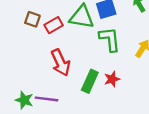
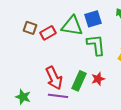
red arrow: (61, 63) -> (54, 78), moved
purple line: (46, 99) -> (58, 96), moved

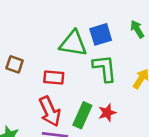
brown square: (30, 28) -> (15, 64), moved
red rectangle: (48, 33) -> (54, 77), moved, turned 35

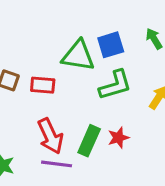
green L-shape: (105, 68) -> (115, 85), turned 80
red rectangle: (54, 77) -> (43, 85), moved

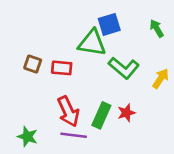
blue square: (111, 45) -> (109, 24), moved
green L-shape: (115, 85) -> (124, 68), turned 56

